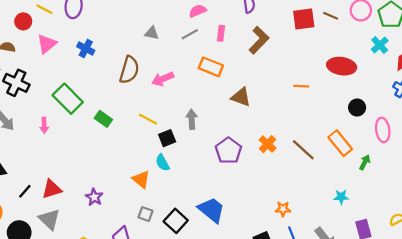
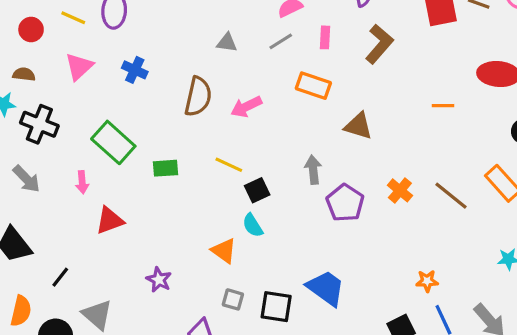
red circle: (23, 21) -> (31, 29), moved
green rectangle: (103, 119) -> (165, 168), turned -36
gray arrow: (192, 119) -> (313, 170), moved
red triangle: (52, 189) -> (110, 220), moved
black square: (176, 221) -> (276, 307), turned -30

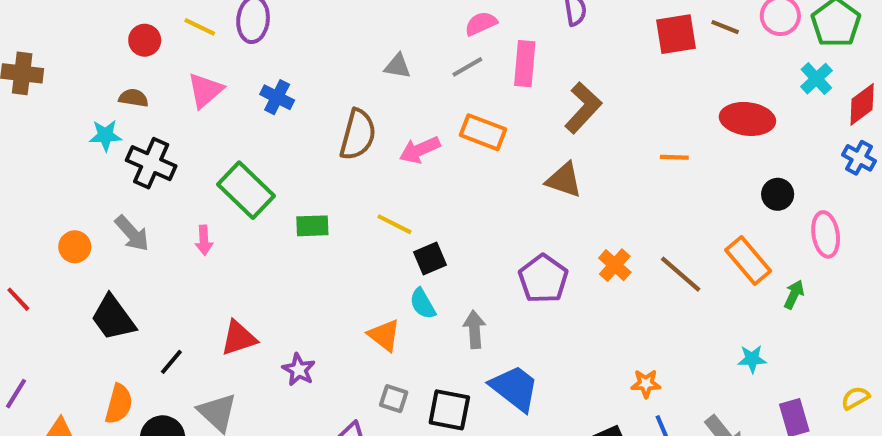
pink rectangle: (325, 37) -> (525, 64), size x1.5
brown L-shape: (379, 44) -> (583, 108), moved
orange rectangle: (313, 86) -> (483, 132), moved
gray arrow: (313, 170) -> (474, 329), moved
red triangle: (110, 220) -> (239, 338), moved

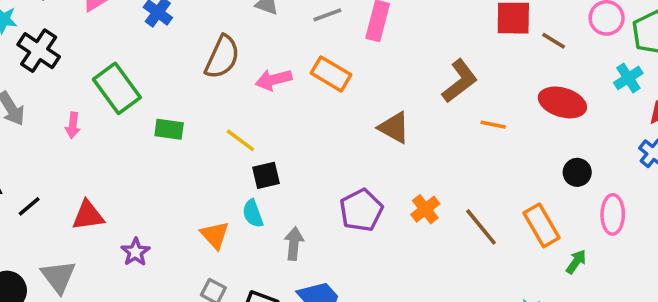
brown line: (725, 27) -> (554, 41), moved
brown L-shape: (583, 108) -> (460, 81), moved
black line: (171, 362) -> (29, 206), moved

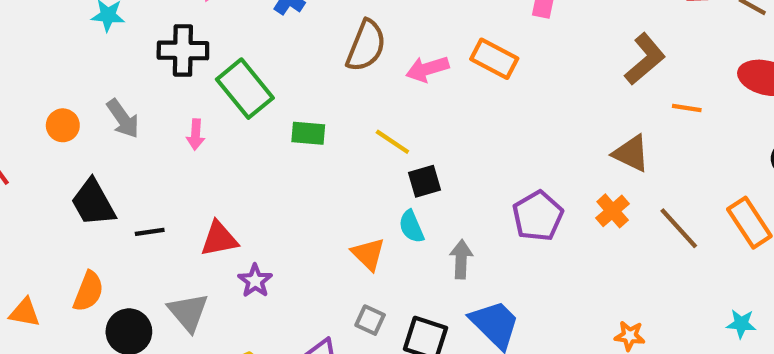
black cross: (39, 51) -> (183, 50), moved, turned -30
brown triangle: (394, 128) -> (631, 153), moved
black line: (29, 206) -> (150, 232), turned 35
purple star: (135, 252) -> (255, 281), moved

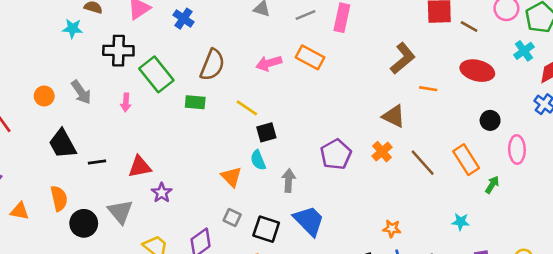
brown semicircle: (366, 46) -> (212, 65), moved
orange semicircle: (88, 291) -> (59, 198), turned -35

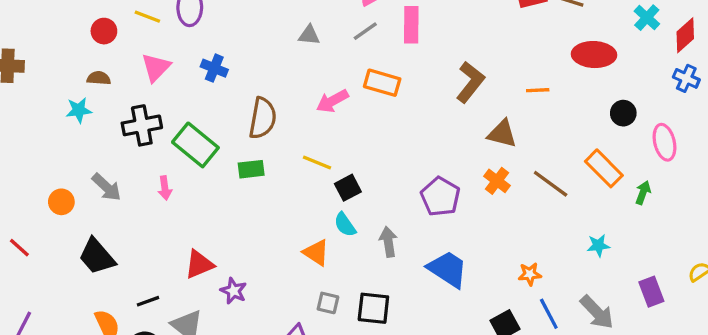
brown L-shape: (403, 58) -> (470, 82), moved
black line: (97, 162) -> (148, 301), moved
blue trapezoid: (309, 221) -> (448, 269), moved
cyan star: (461, 222) -> (598, 245), moved

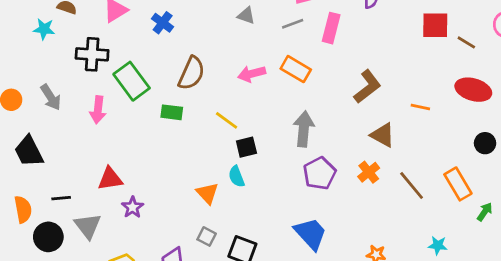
pink arrow: (165, 188) -> (98, 110), size x1.4
gray arrow: (388, 242) -> (304, 129), moved, size x1.4

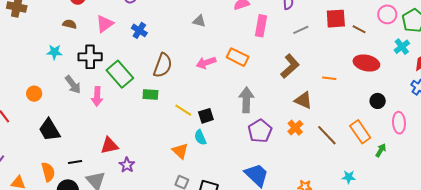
gray line: (293, 24) -> (301, 30), moved
cyan star: (44, 29) -> (54, 52), moved
gray arrow: (51, 97) -> (73, 85), moved
yellow line: (227, 120) -> (183, 110), moved

